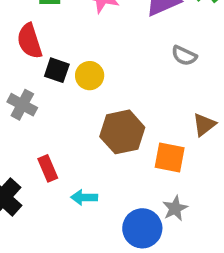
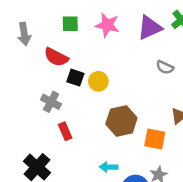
red semicircle: (30, 41) -> (56, 57), turned -45
red rectangle: (48, 168) -> (65, 131), moved
cyan arrow: (84, 197) -> (109, 167), moved

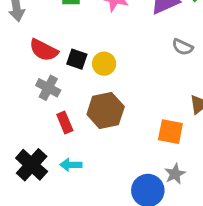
red semicircle: (56, 57) -> (44, 50), moved
brown hexagon: (121, 121) -> (106, 110), moved
cyan arrow: (109, 167) -> (71, 165), moved

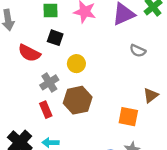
black square: (77, 59) -> (55, 38), moved
gray cross: (48, 88) -> (49, 82), moved, turned 30

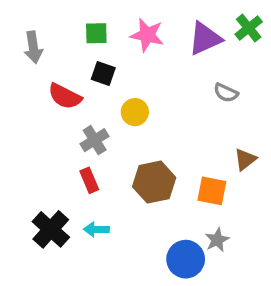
brown hexagon: (78, 100) -> (154, 182), moved

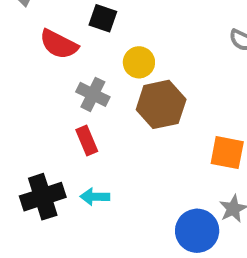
gray cross: (95, 140) -> (93, 94), turned -32
brown hexagon: (154, 182) -> (161, 104), moved
black cross: (51, 229) -> (43, 197), turned 30

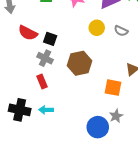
black square: (103, 18) -> (50, 39), moved
yellow circle: (139, 62) -> (97, 28), moved
black cross: (43, 197) -> (20, 110), turned 30

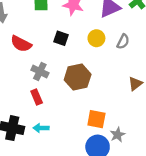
gray semicircle: (121, 31) -> (123, 42), turned -88
black square: (50, 39) -> (61, 38), moved
orange square: (113, 88) -> (96, 119), moved

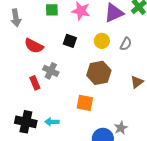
brown hexagon: (78, 77) -> (99, 73), moved
red rectangle: (37, 97) -> (35, 83), moved
orange square: (96, 119) -> (85, 103), moved

